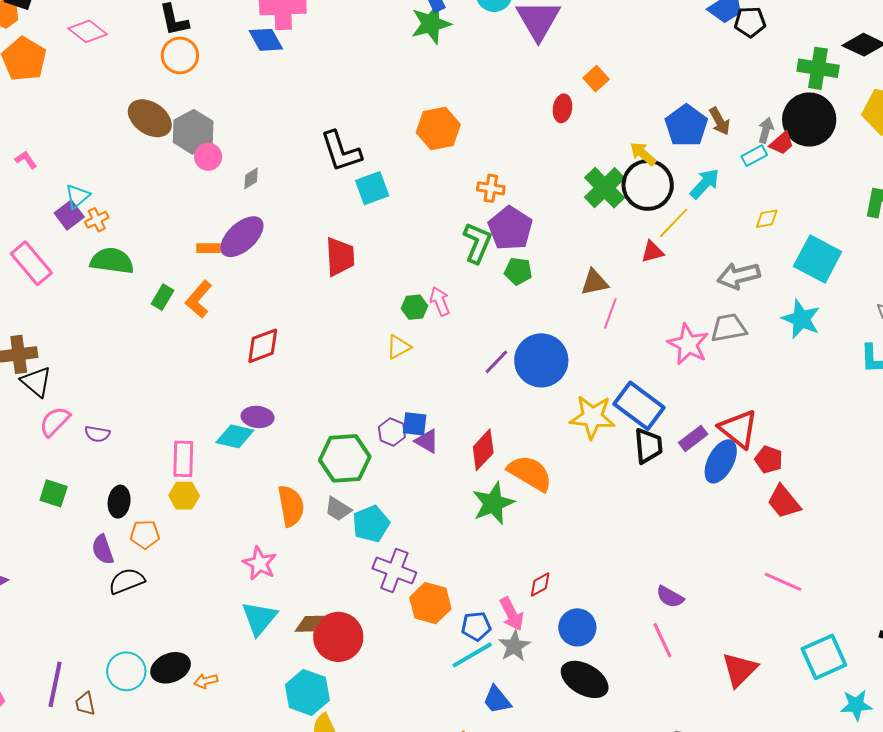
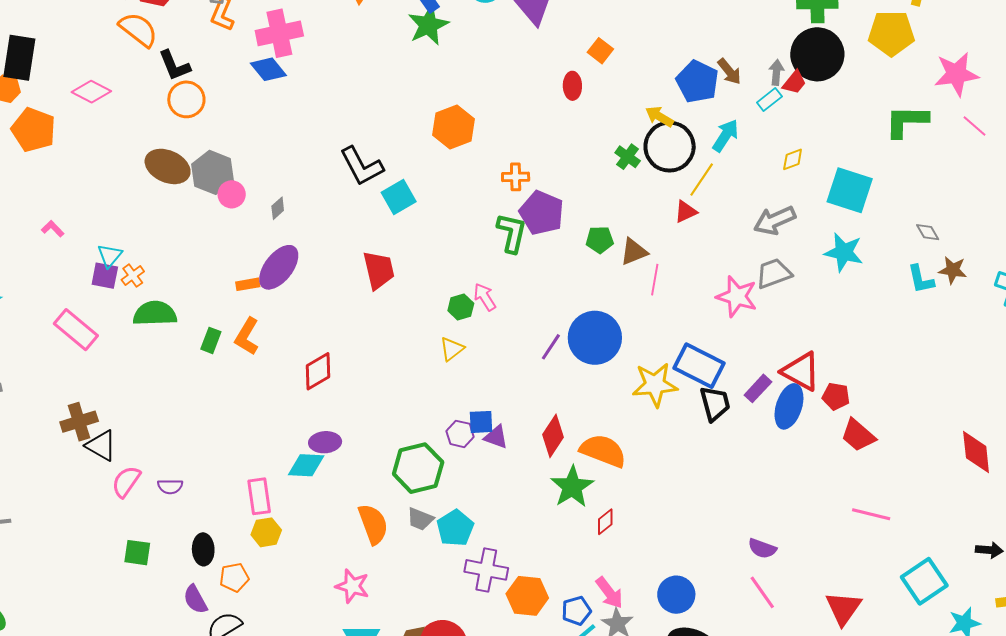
green cross: (605, 188) -> (628, 157), size x0.6
purple square: (69, 215) -> (105, 276), turned -32
green pentagon: (518, 271) -> (600, 240), moved
red diamond: (540, 584) -> (605, 522), moved

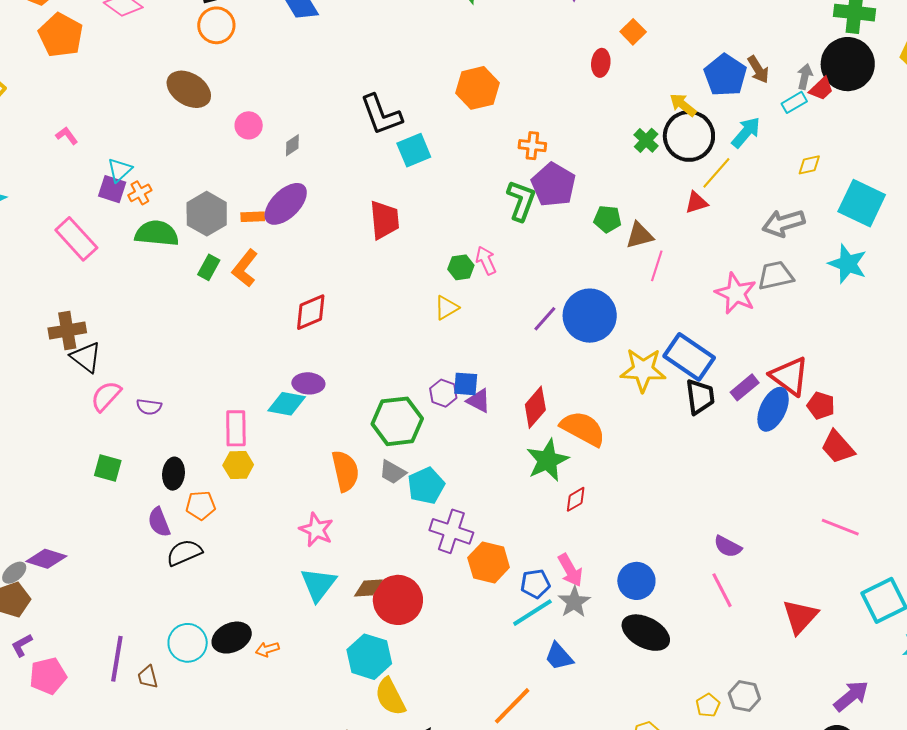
gray hexagon: (213, 172) -> (207, 214), moved

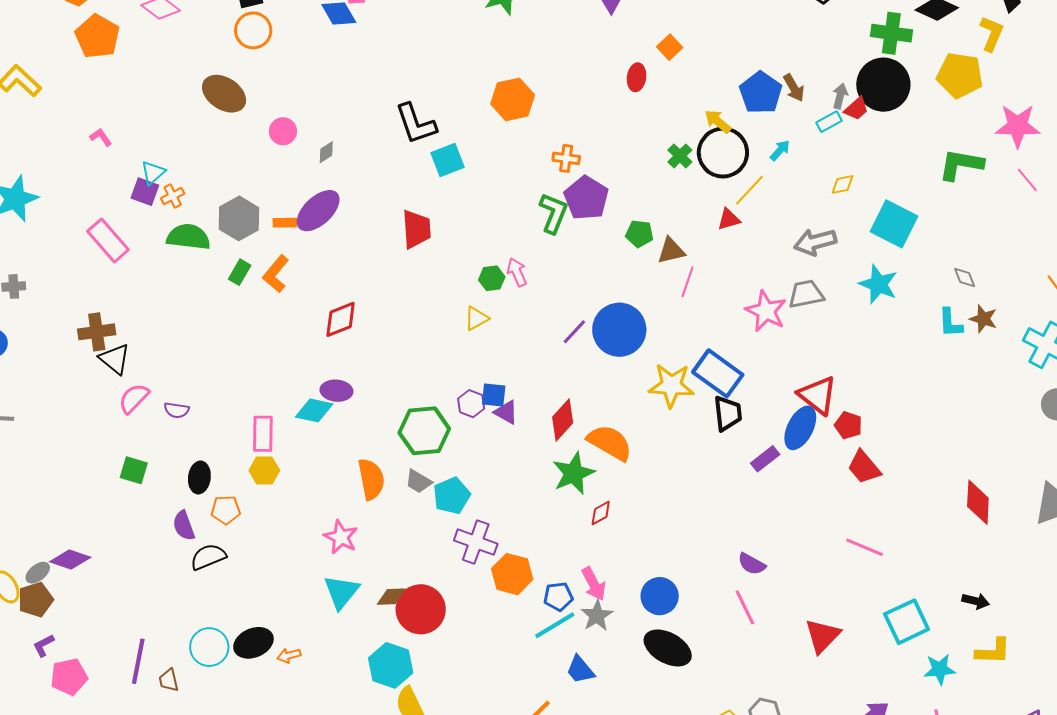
cyan arrow: (746, 132) -> (780, 150), size x0.7
purple rectangle: (745, 387) -> (765, 459), moved

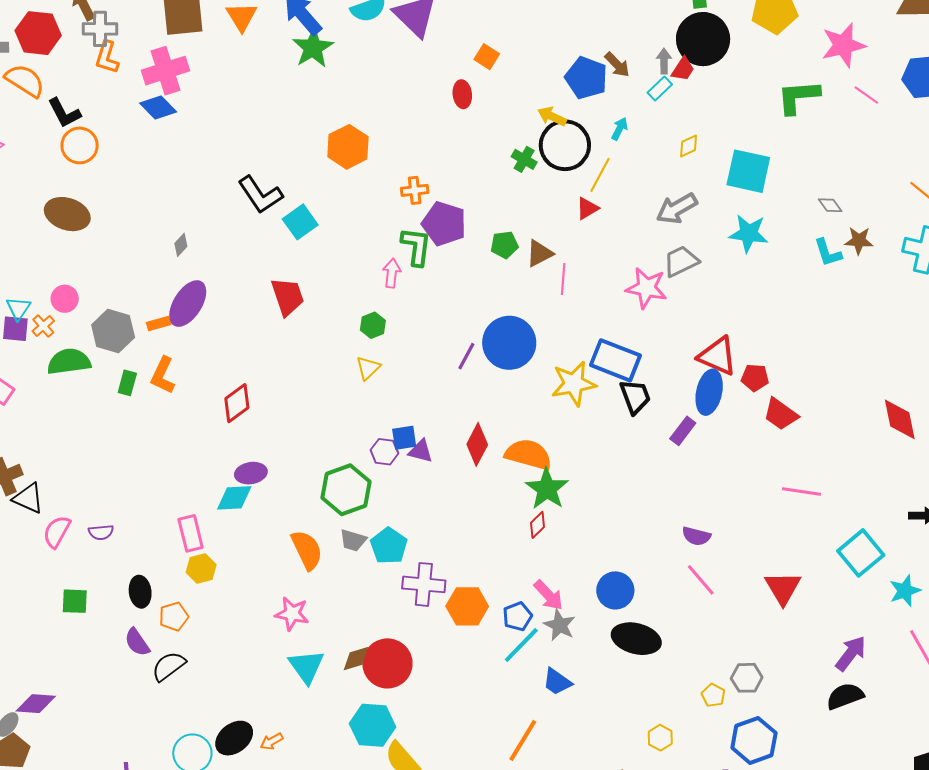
pink circle: (283, 131) -> (65, 299), moved
pink arrow: (517, 272) -> (392, 273), moved, turned 44
green star: (574, 473) -> (547, 489), moved

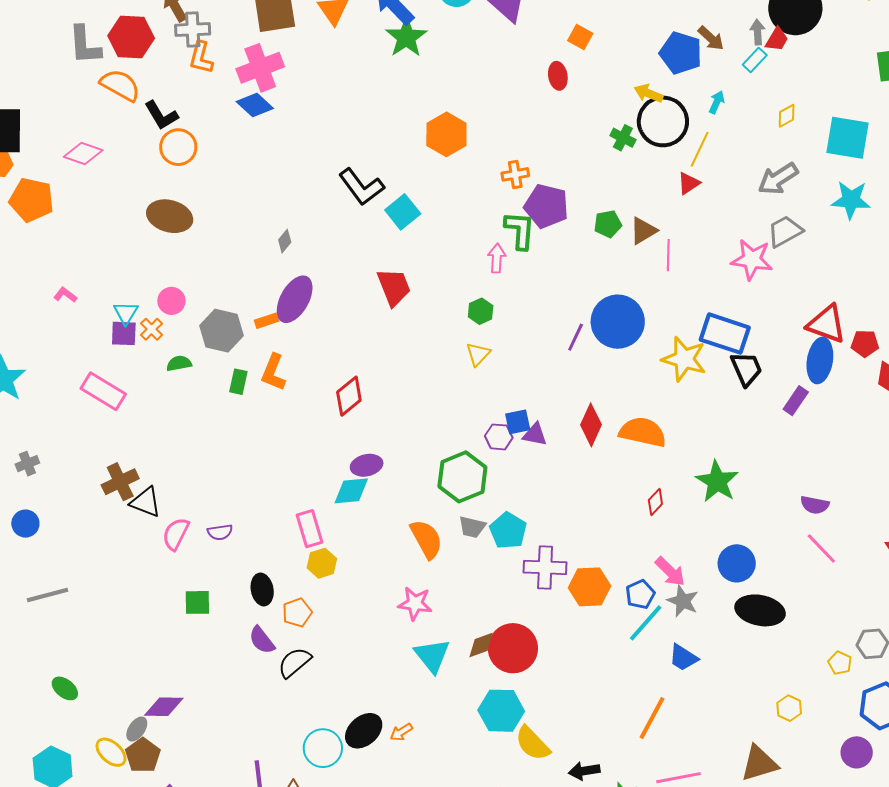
green semicircle: (69, 362) -> (179, 363), size x0.6
yellow star: (574, 384) -> (684, 359), turned 30
green star: (547, 489) -> (717, 481), moved

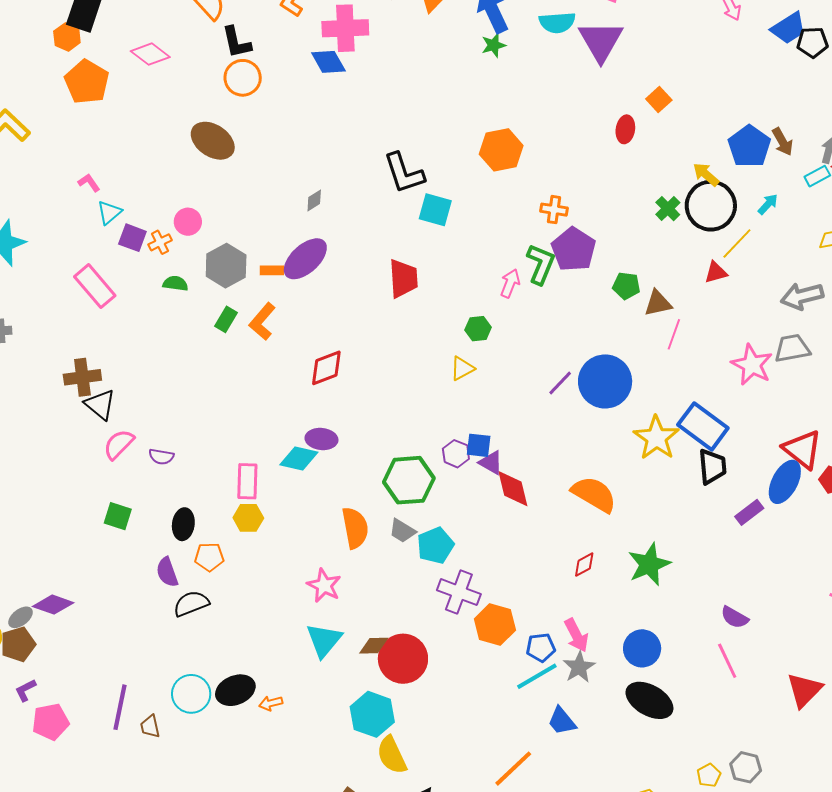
green star: (406, 37) -> (494, 45), size x0.6
cyan square: (403, 212) -> (435, 210), turned 36
cyan triangle: (126, 313) -> (109, 212), moved
red diamond: (591, 425) -> (513, 489), moved, turned -57

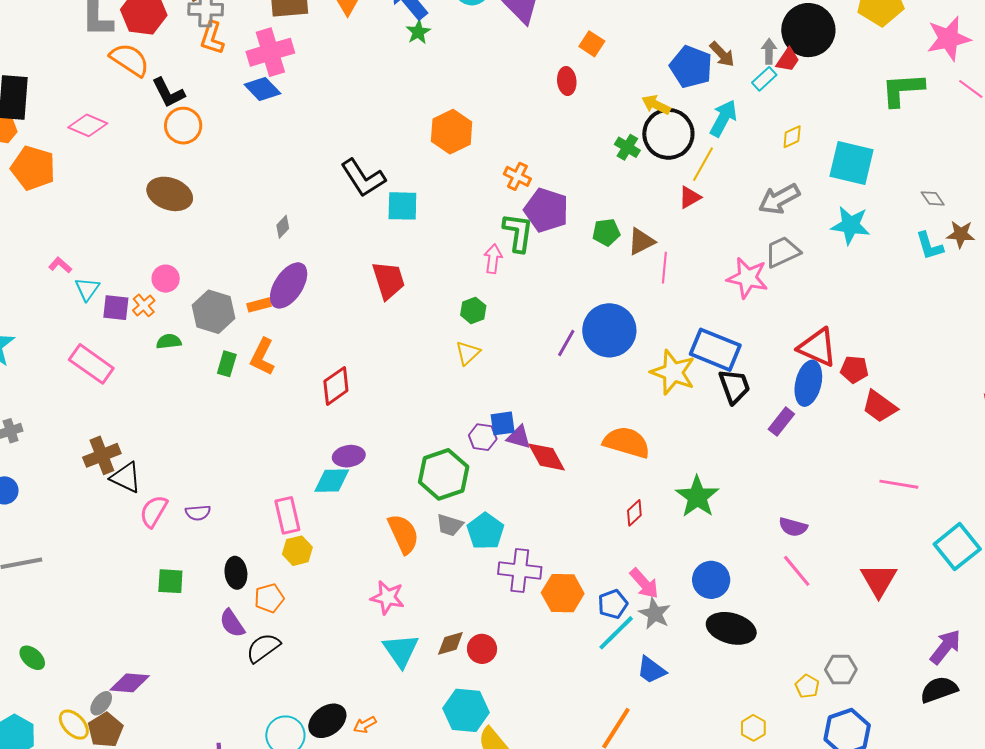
cyan arrow: (768, 204) -> (723, 118), size x1.6
orange cross: (554, 210) -> (517, 176), turned 32
red circle: (403, 659) -> (482, 649), size x0.6

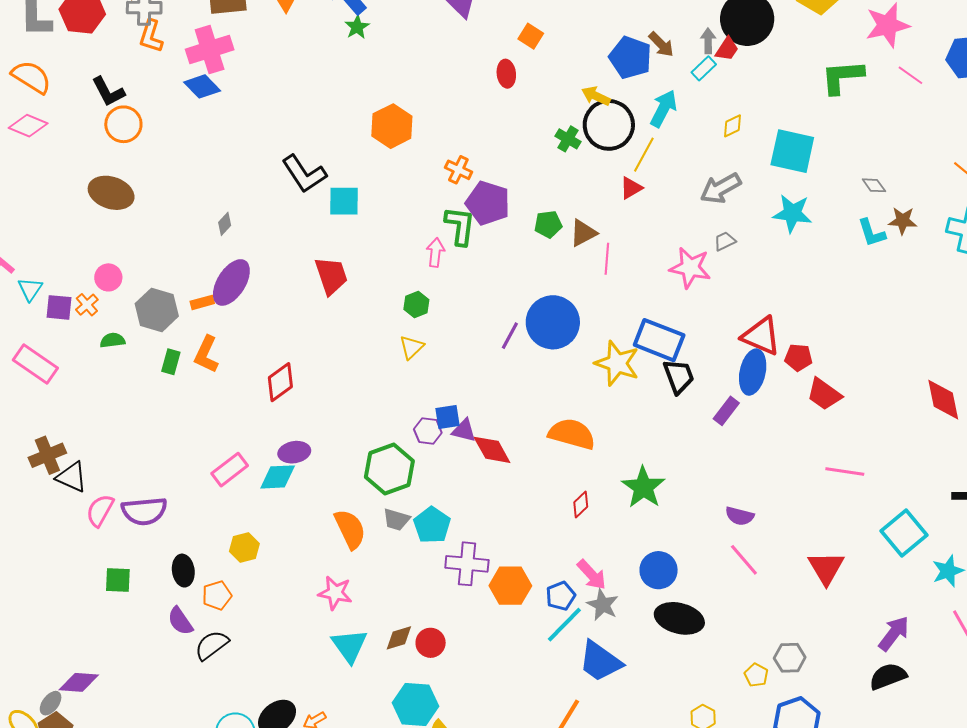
orange semicircle: (130, 60) -> (31, 77), moved
gray trapezoid: (782, 252) -> (725, 241), size x0.6
purple semicircle: (198, 513) -> (144, 511), size x1.8
pink rectangle: (287, 515) -> (230, 470), moved, turned 66
blue trapezoid: (651, 670) -> (600, 661), size x1.5

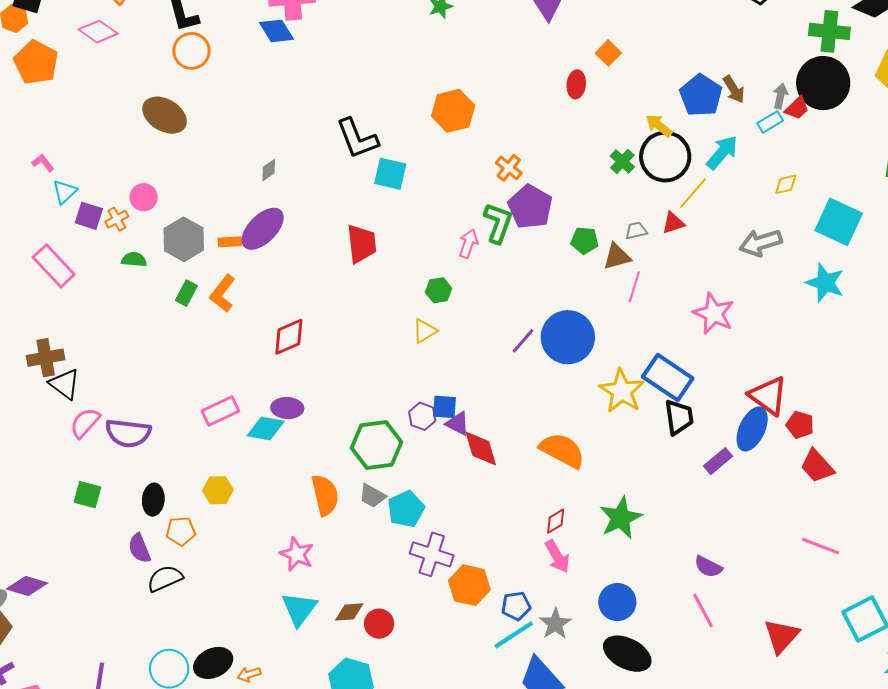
gray trapezoid: (725, 241) -> (636, 231), moved
pink arrow: (592, 575) -> (557, 557), moved

